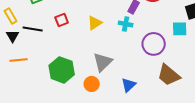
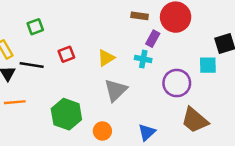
gray triangle: (103, 62) -> (116, 90), moved

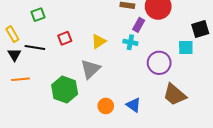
gray triangle: (116, 90) -> (90, 69), moved
orange circle: (102, 131) -> (106, 106), moved
blue triangle: (147, 132) -> (133, 105), turned -42

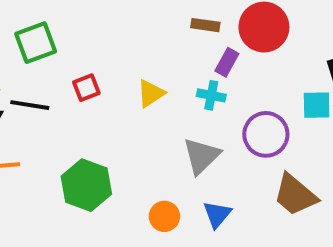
green square: (38, 15) -> (36, 43), size x1.5
gray triangle: (90, 69) -> (201, 156), moved
blue triangle: (133, 105) -> (217, 214), turned 35

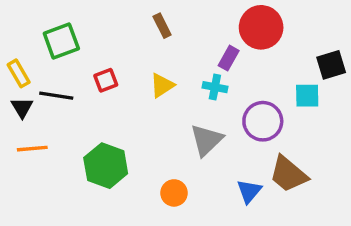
brown rectangle: (205, 25) -> (162, 26), moved, turned 55
blue triangle: (217, 214) -> (249, 191), moved

